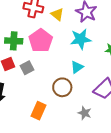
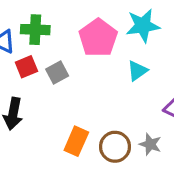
pink pentagon: (41, 41) -> (98, 38), moved
brown circle: (62, 87) -> (115, 147), moved

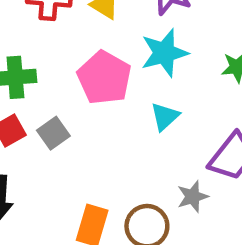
gray star: (150, 144) -> (193, 197), moved, turned -30

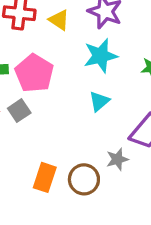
pink pentagon: (104, 78) -> (34, 73), moved

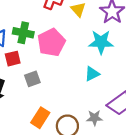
gray square: (19, 111) -> (32, 79), moved

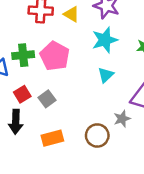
red square: (13, 59) -> (22, 94), moved
orange rectangle: (40, 118) -> (52, 138), moved, turned 60

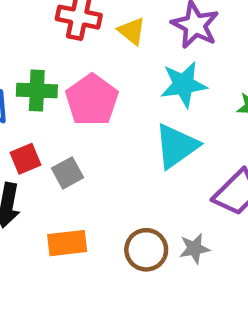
cyan triangle: (106, 75) -> (176, 146), size x1.6
gray star: (122, 119) -> (194, 249), moved

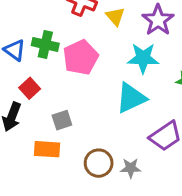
red square: (25, 159) -> (30, 88), turned -30
gray square: (67, 173) -> (62, 120), moved

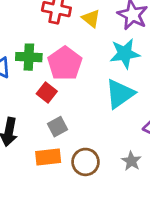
red square: (30, 88) -> (47, 93), moved
brown circle: (99, 163) -> (85, 162), moved
gray star: (131, 168) -> (131, 161), turned -30

